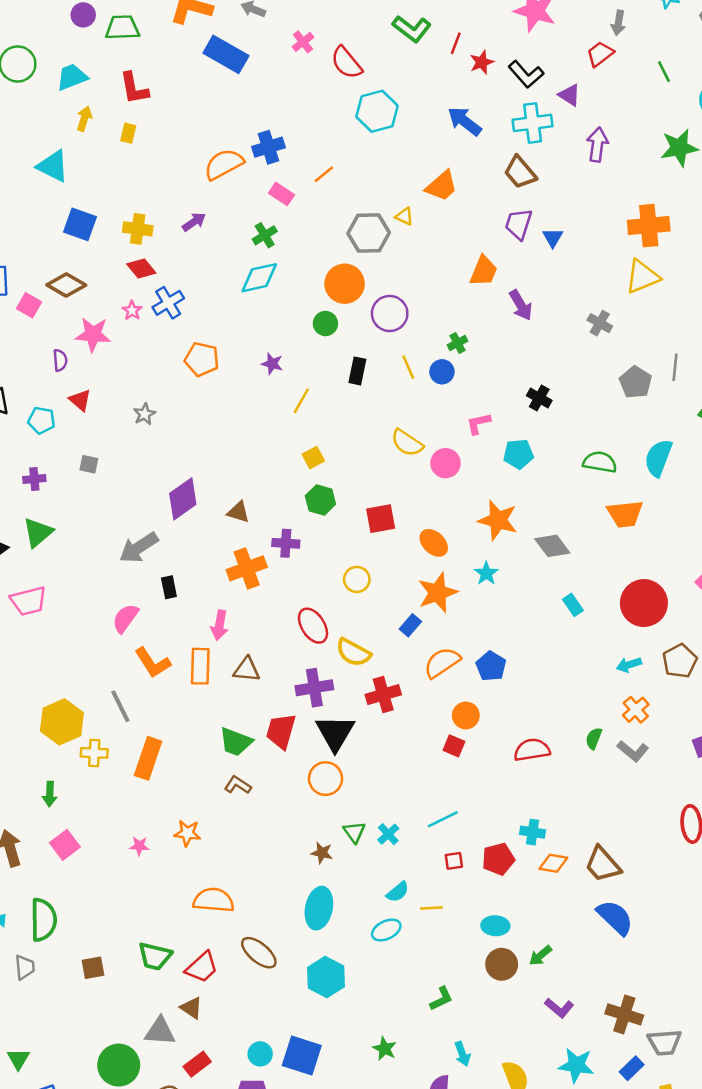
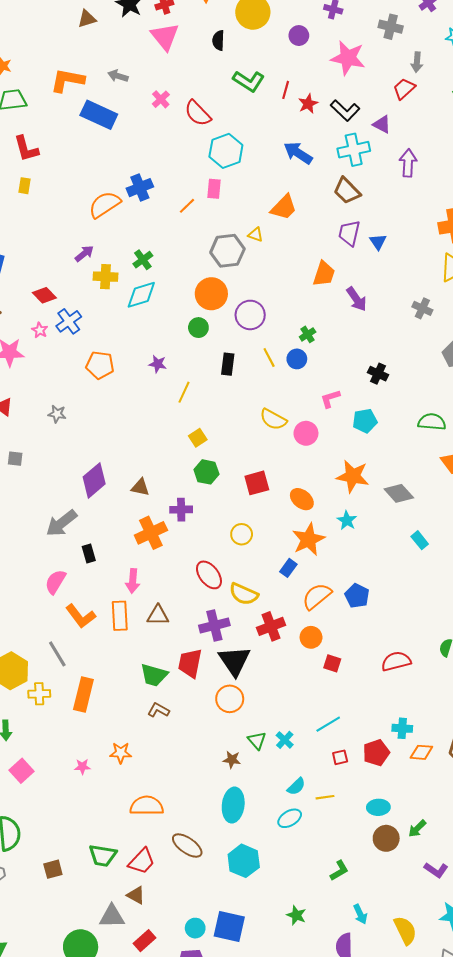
pink rectangle: (281, 194) -> (214, 189), moved, turned 66
yellow cross: (138, 229) -> (105, 277), moved
gray star: (144, 414) -> (57, 414), turned -30
orange circle: (466, 715) -> (311, 637), moved

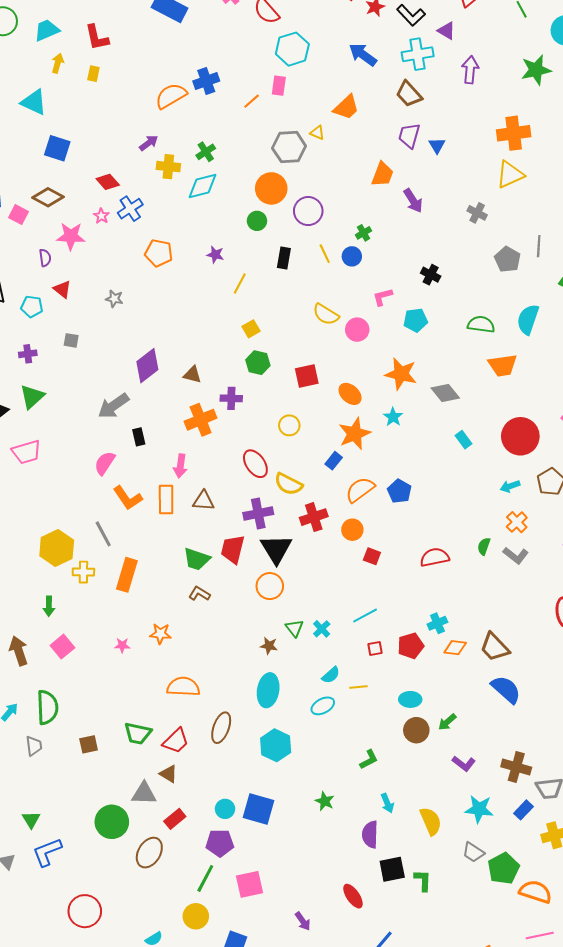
cyan cross: (402, 728) -> (437, 623), turned -30
brown ellipse: (187, 846) -> (221, 728), turned 72

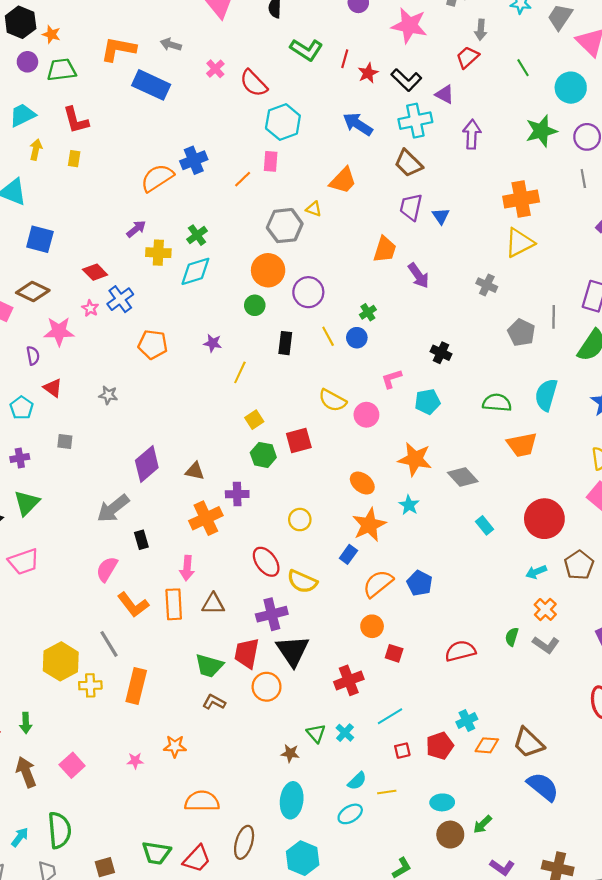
cyan pentagon: (32, 307) -> (22, 408), turned 30
red square: (307, 376) -> (299, 440), moved
red cross: (314, 517) -> (349, 680), moved
orange circle: (270, 586) -> (267, 687), moved
green arrow: (49, 606) -> (26, 723), moved

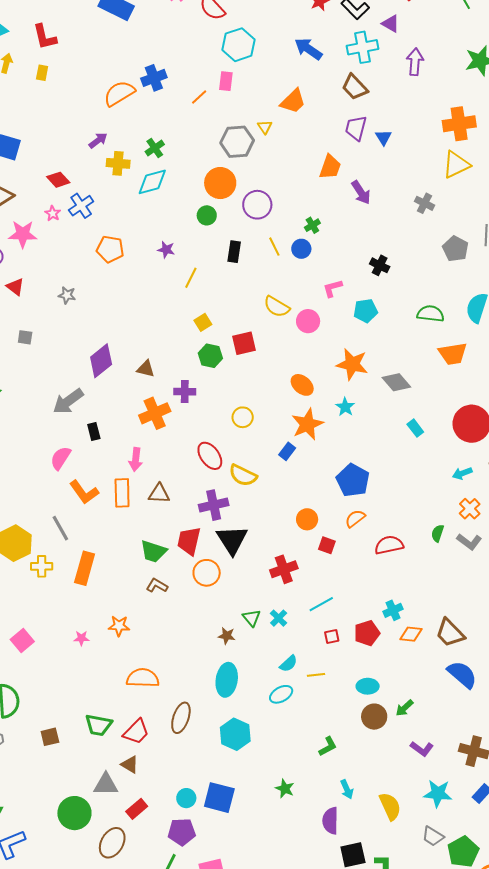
yellow triangle: (314, 209) -> (265, 127), turned 35
blue pentagon: (420, 583) -> (353, 480), size x1.4
orange semicircle: (378, 584) -> (355, 518), moved, size x0.7

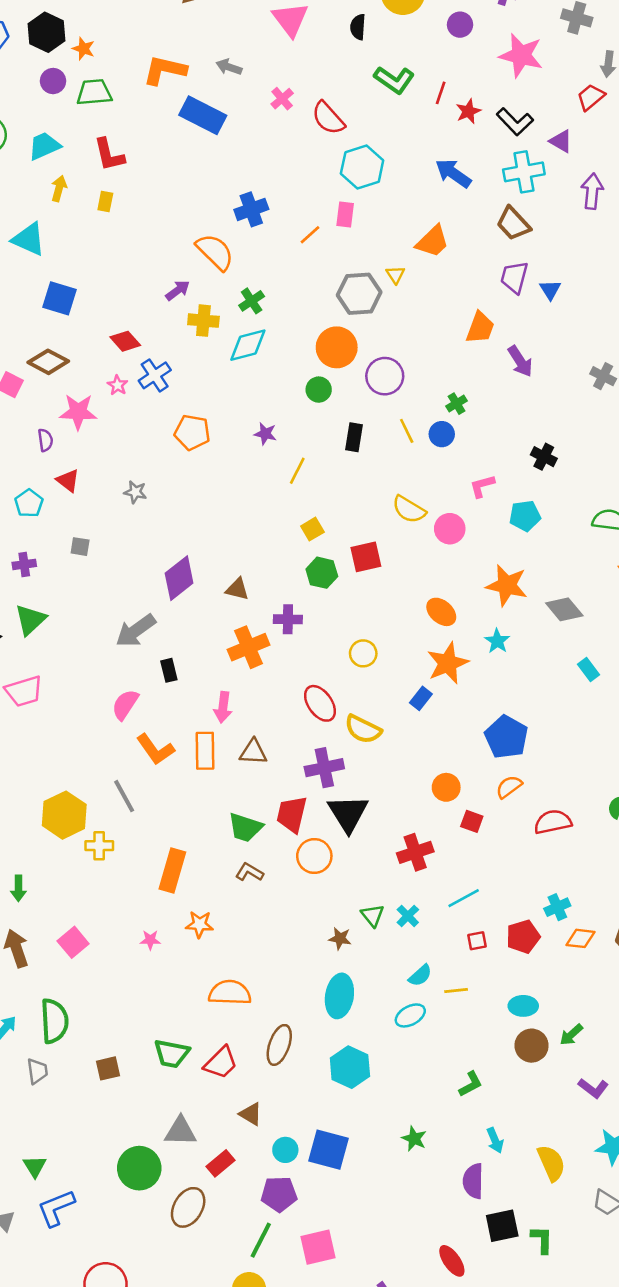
orange semicircle: (119, 93) -> (215, 252), moved, turned 76
orange rectangle: (85, 568) -> (172, 871), moved
brown triangle: (130, 765) -> (251, 1114), moved

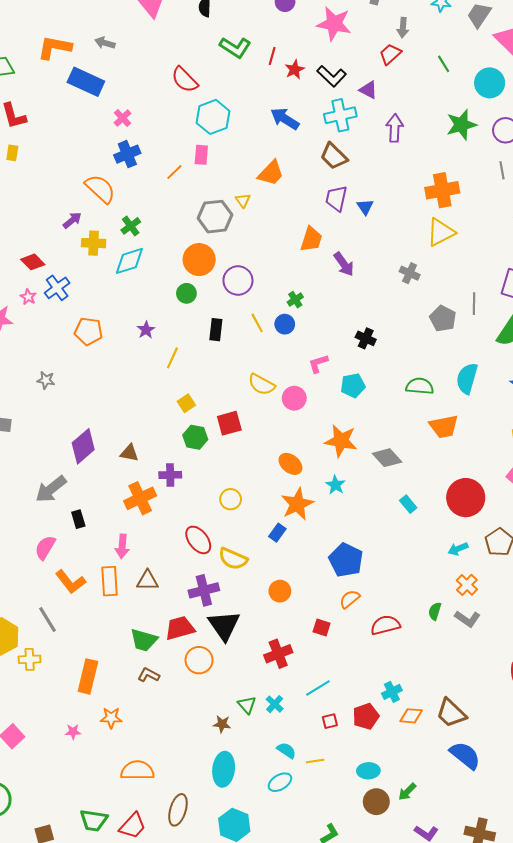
pink cross: (282, 99) -> (123, 118), moved
purple star: (265, 434) -> (146, 330), turned 30
orange circle: (446, 787) -> (280, 591), moved
red trapezoid: (292, 814) -> (180, 628), turned 64
cyan semicircle: (420, 975) -> (286, 750), turned -102

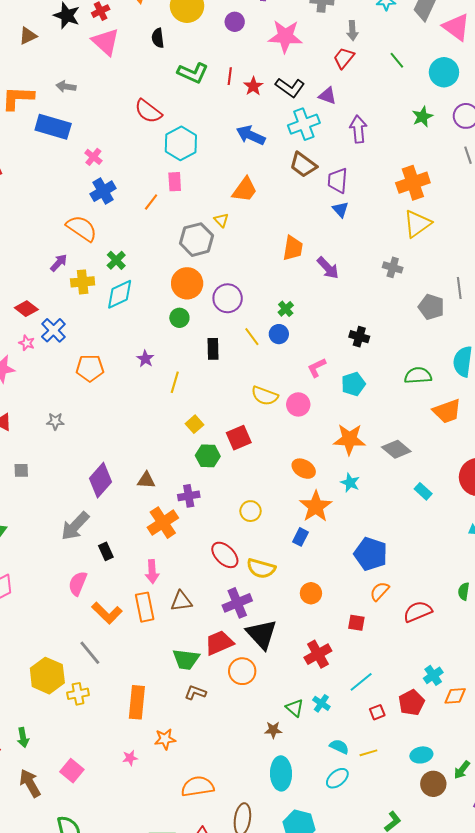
green star: (461, 125) -> (422, 117), size x0.7
purple trapezoid: (336, 198) -> (338, 180), moved

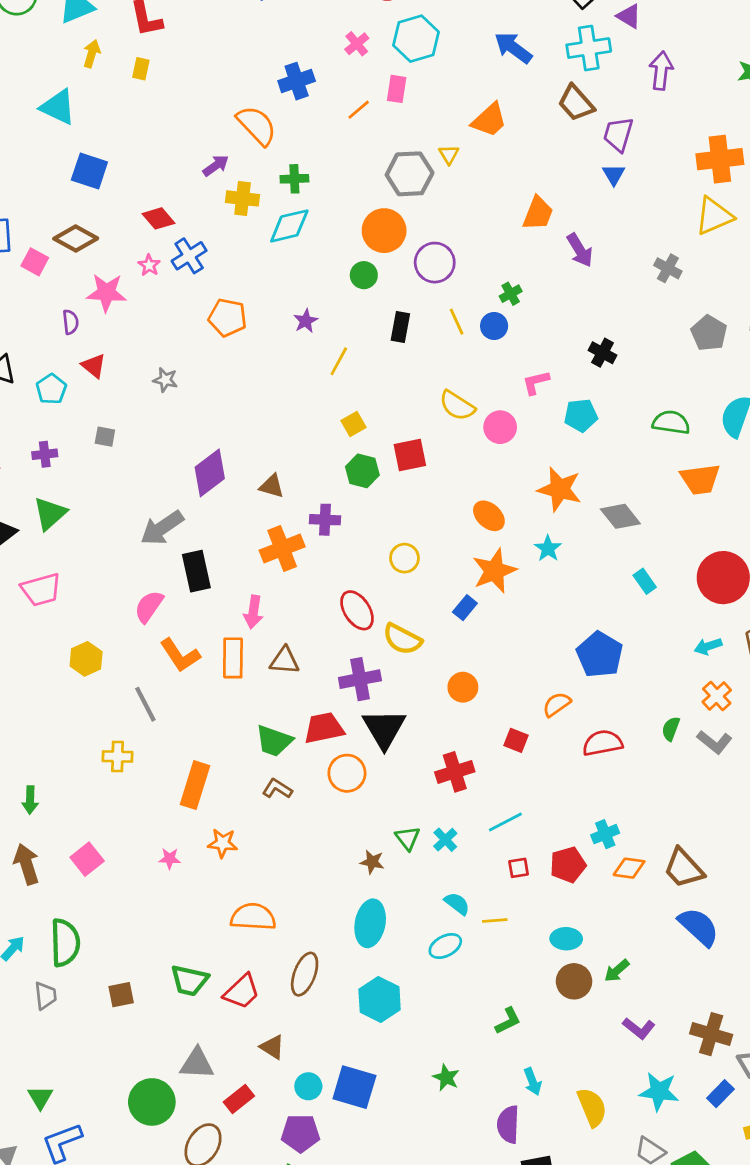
pink cross: (93, 157) -> (357, 44), moved
green cross: (116, 260) -> (294, 179), turned 30
black rectangle: (106, 551) -> (196, 571), size x1.6
blue pentagon: (371, 554) -> (600, 655), moved
yellow hexagon: (47, 676) -> (86, 659), moved, size x0.7

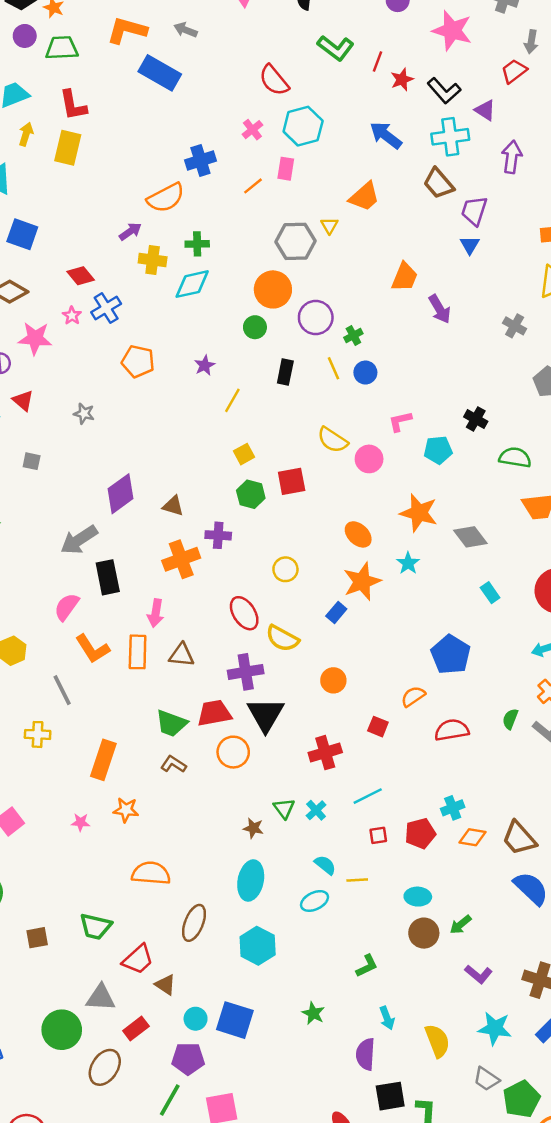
yellow rectangle: (141, 69) -> (68, 148), size x1.8
orange semicircle: (257, 125) -> (166, 198), turned 105
green cross: (511, 294) -> (353, 335), moved
black cross: (602, 353) -> (476, 419), moved
red trapezoid: (242, 992) -> (138, 959), moved

